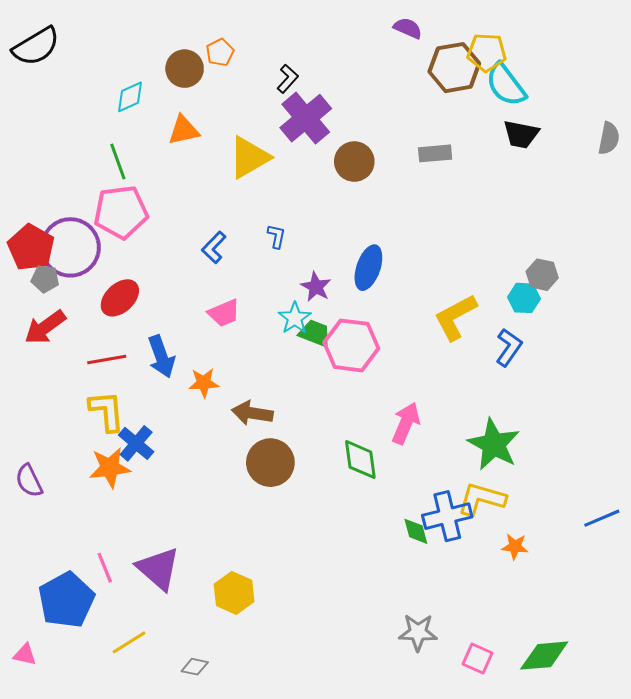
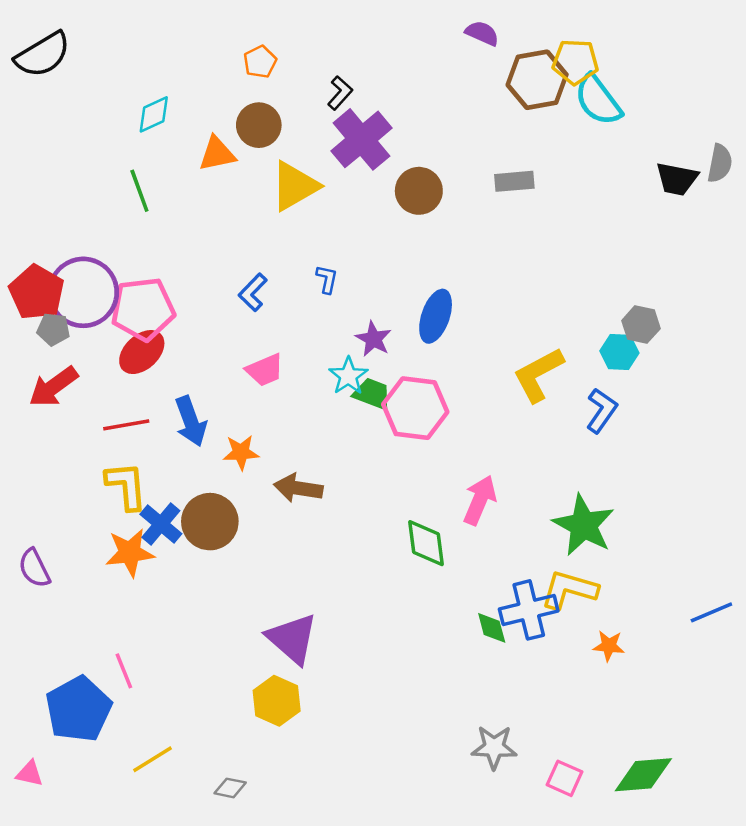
brown circle: (185, 69) -> (259, 125), moved
black trapezoid: (521, 134) -> (677, 179), moved
pink pentagon: (121, 212) -> (143, 309), moved
brown circle: (270, 463) -> (210, 522), moved
purple triangle: (158, 569) -> (292, 639), moved

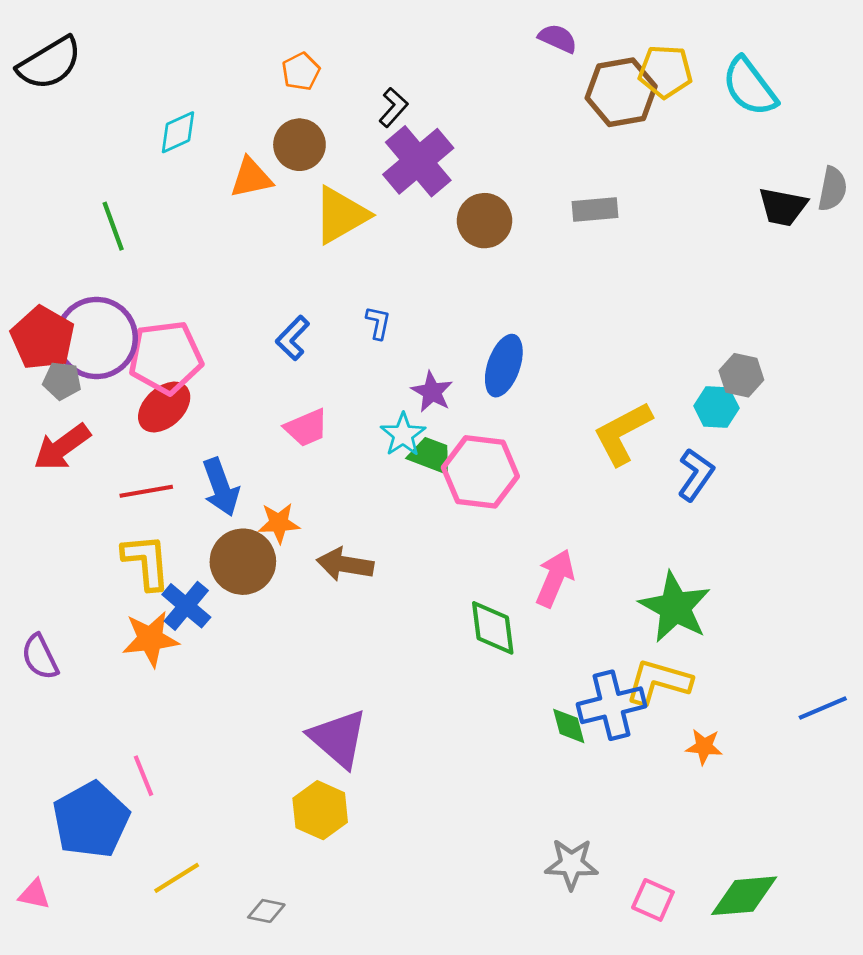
cyan semicircle: (598, 100) -> (750, 87), moved
green line: (139, 191) -> (113, 226), moved
brown circle: (210, 522) -> (243, 562), moved

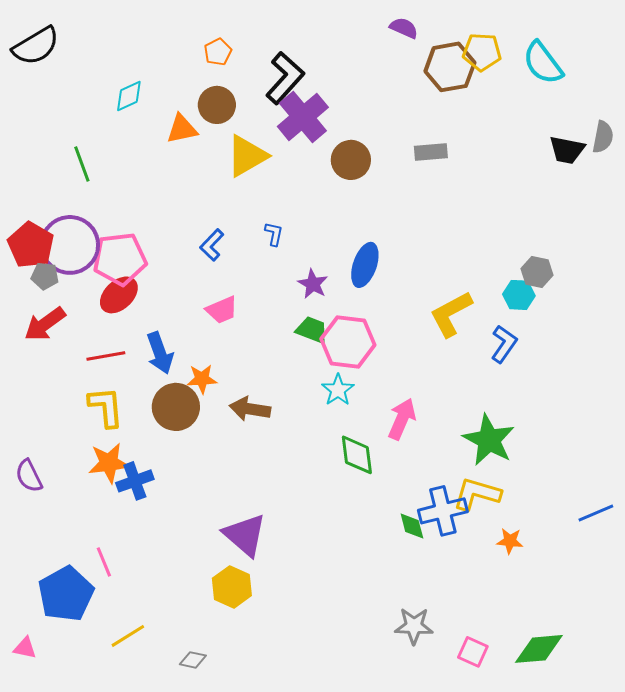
black L-shape: (393, 107) -> (285, 78), size x1.8
cyan star: (403, 435) -> (338, 390), moved
blue cross: (186, 606) -> (135, 481), moved, turned 30

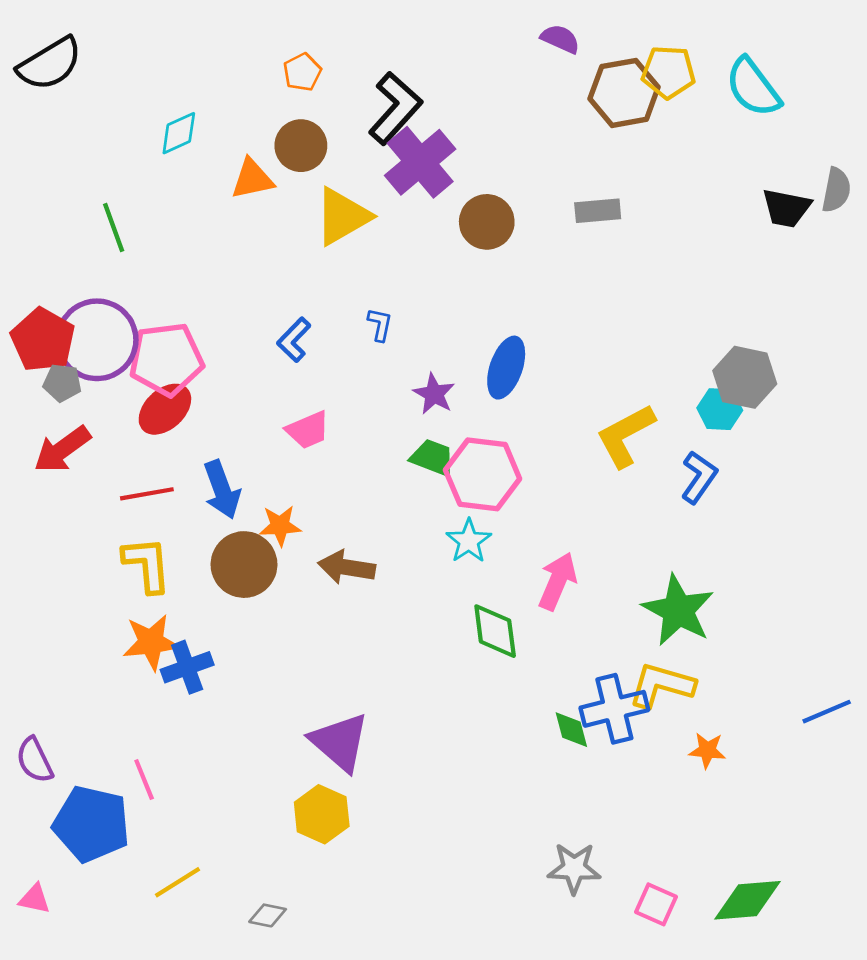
gray hexagon: (537, 272) -> (745, 377), size x1.4
purple semicircle: (29, 476) -> (35, 760), moved
blue pentagon: (66, 594) -> (91, 824), turned -30

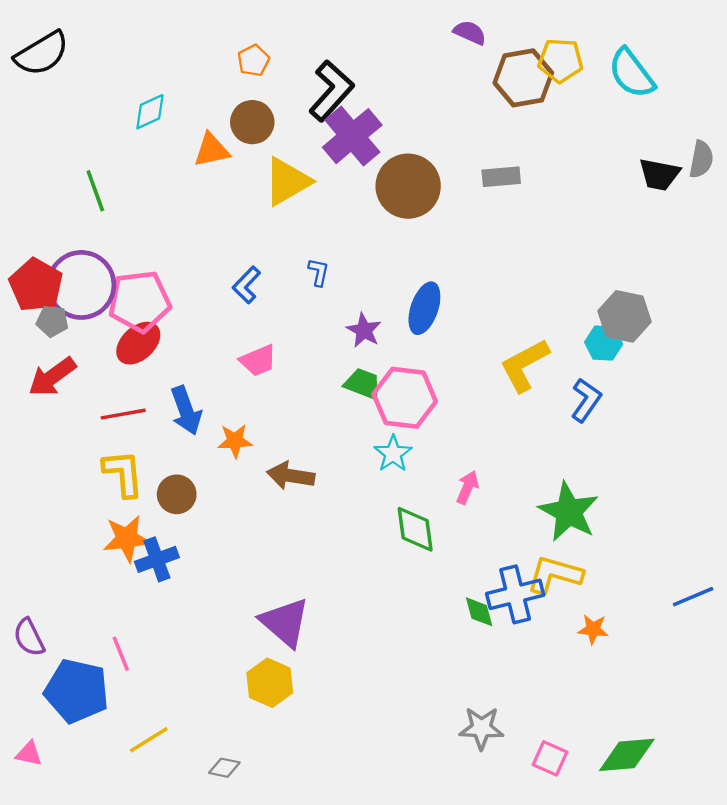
brown circle: (487, 222) -> (408, 186), size x1.4
brown circle: (244, 565) -> (177, 494), moved, size x0.7
pink arrow: (557, 581) -> (467, 487), size x0.7

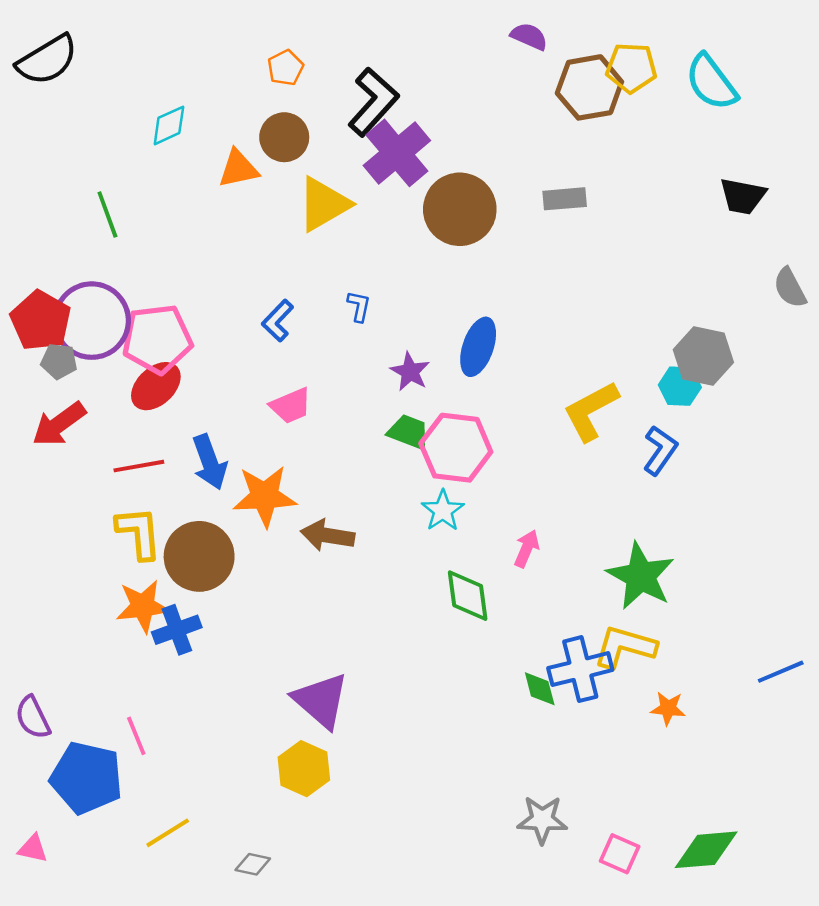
gray semicircle: (701, 159) -> (790, 288), moved, turned 141
orange star: (235, 441) -> (265, 496), size x1.6
brown circle: (177, 494) -> (199, 556), size x1.6

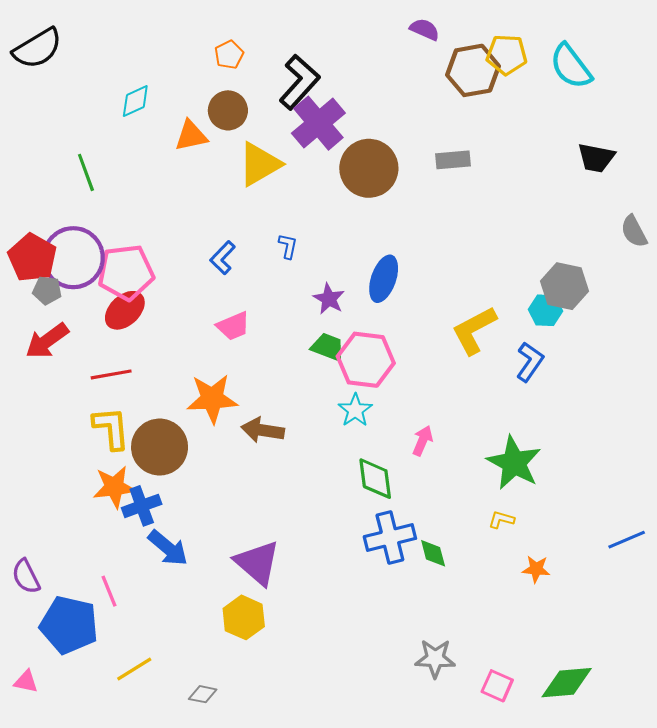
blue arrow: (210, 462) -> (168, 548), moved, turned -30
yellow L-shape: (625, 647) -> (501, 520), size x0.5
blue cross: (580, 669) -> (390, 538), moved

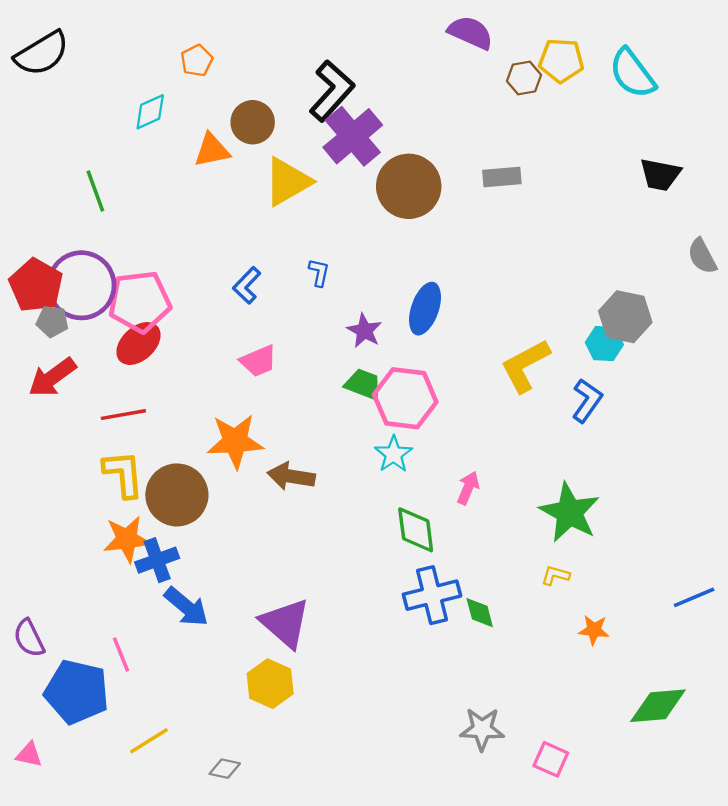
purple semicircle: (425, 29) -> (470, 33), size x1.4
orange pentagon: (229, 55) -> (197, 61), moved
brown hexagon: (473, 70) -> (524, 78), size x0.6
green diamond: (567, 683) -> (658, 706), moved

